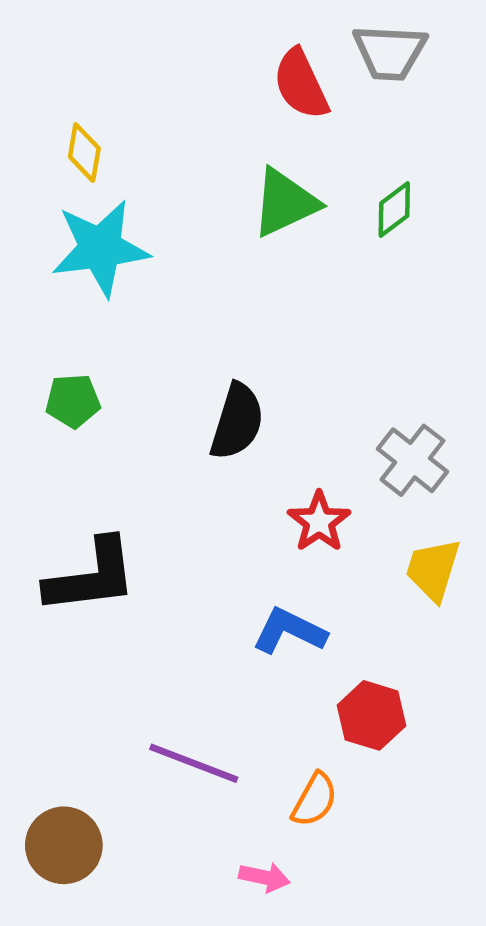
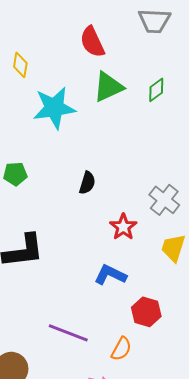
red semicircle: (301, 84) -> (92, 42), moved
cyan star: (100, 248) -> (54, 108), moved
black semicircle: (237, 421) -> (87, 183), size x0.7

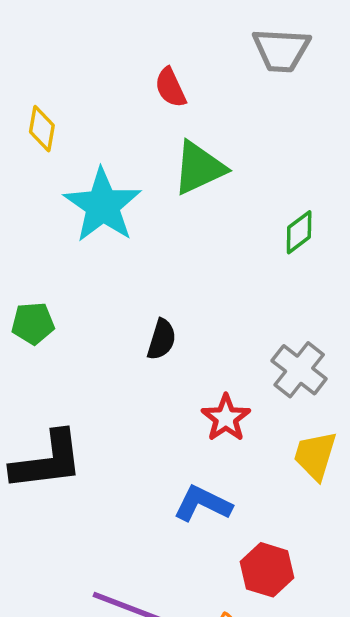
red semicircle: (92, 42) -> (170, 88), size x0.7
green diamond: (156, 90) -> (299, 232), moved
cyan star: (54, 108) -> (103, 205), turned -30

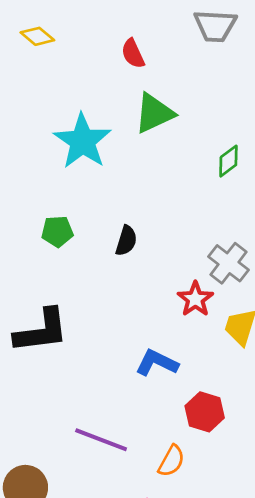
yellow diamond: (42, 129) -> (37, 36), moved, turned -60
green pentagon: (33, 323) -> (57, 231), moved
red star: (226, 418) -> (195, 299), moved

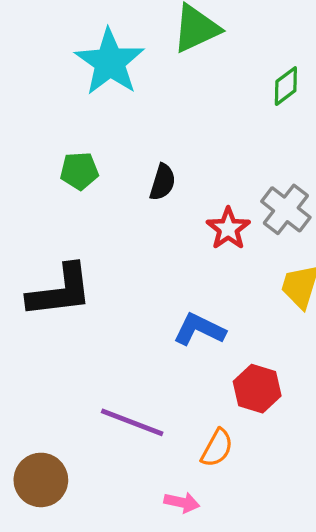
red star: (195, 299) -> (228, 229), moved

